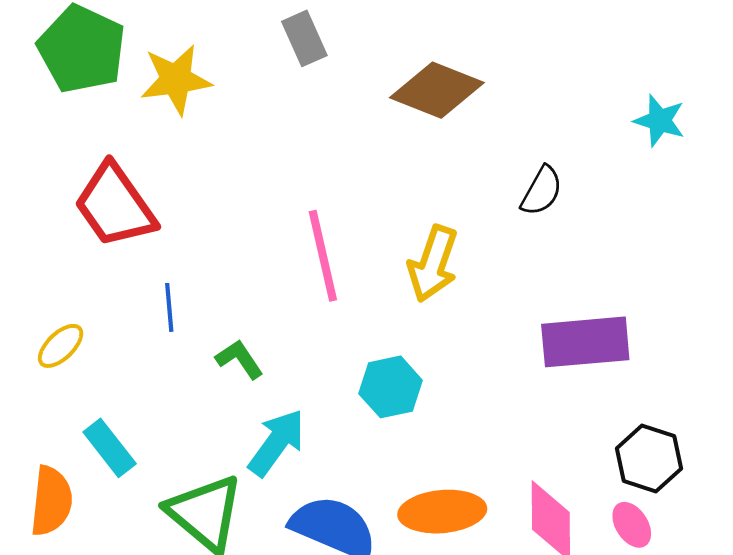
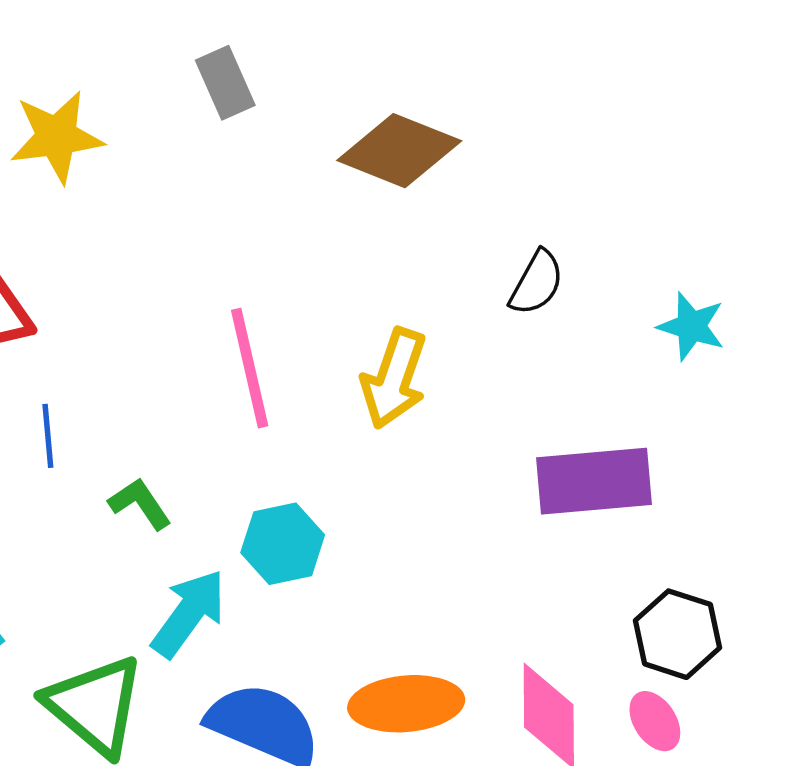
cyan star: (660, 121) -> (691, 326), moved
cyan hexagon: (391, 387) -> (283, 544), moved

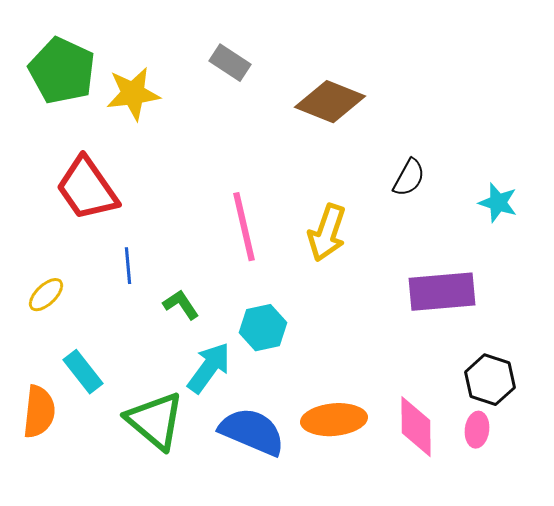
gray rectangle: (225, 83) -> (230, 63), turned -33
pink ellipse: (655, 721) -> (477, 430), turned 40

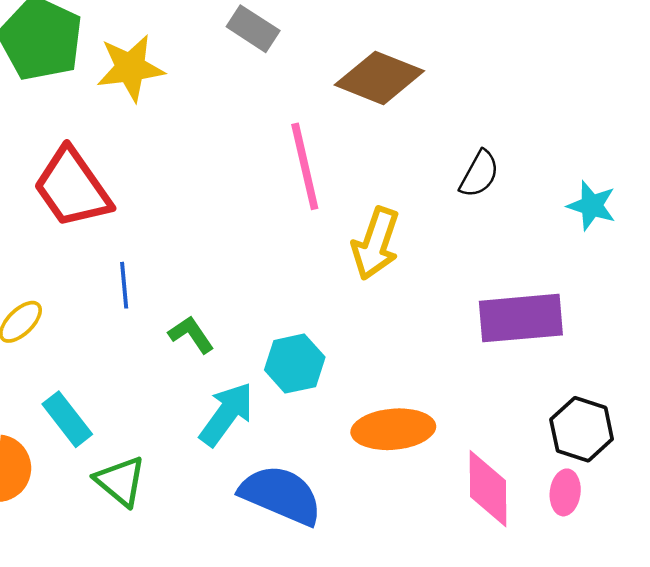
pink line: (244, 227) -> (305, 166), moved
orange ellipse: (334, 420) -> (393, 429), moved
green triangle: (155, 421) -> (120, 481), moved, size x0.7

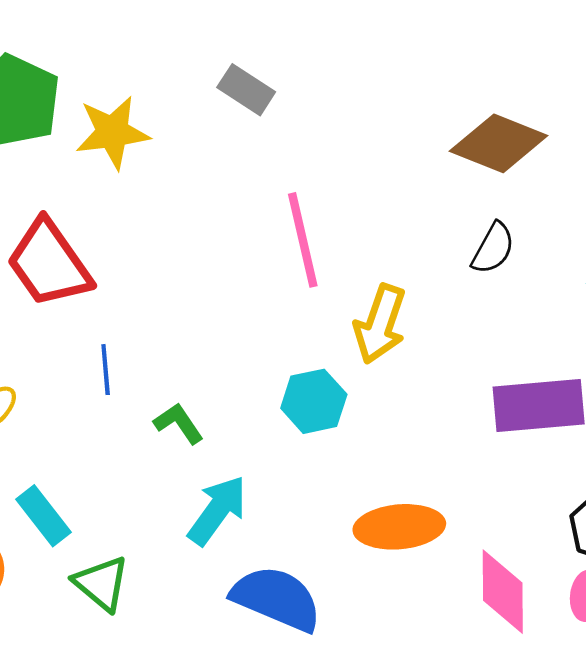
brown diamond: (379, 78) -> (499, 143), moved
cyan hexagon: (295, 364) -> (314, 401), moved

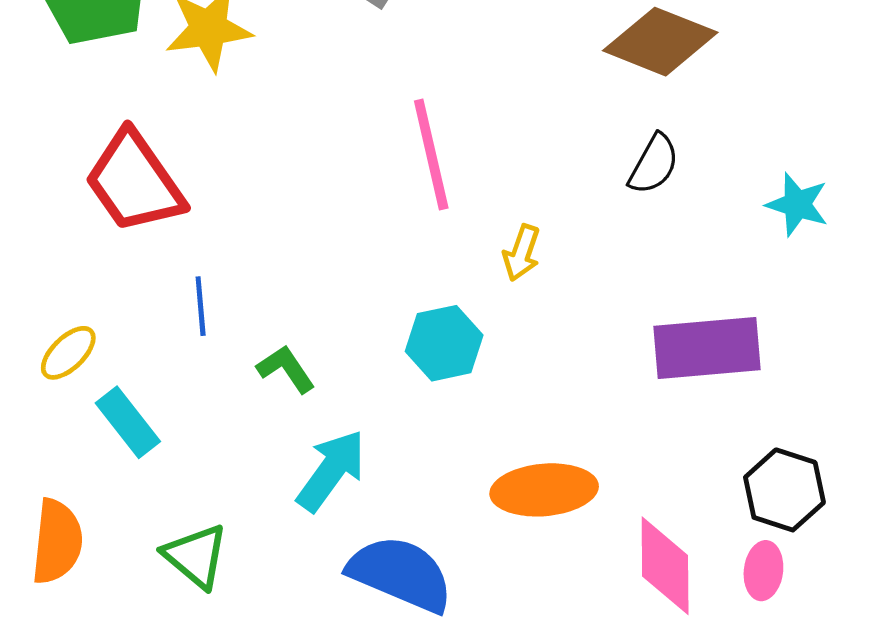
yellow arrow: (380, 324) -> (522, 253), size x0.6
cyan rectangle: (43, 516) -> (128, 422), moved

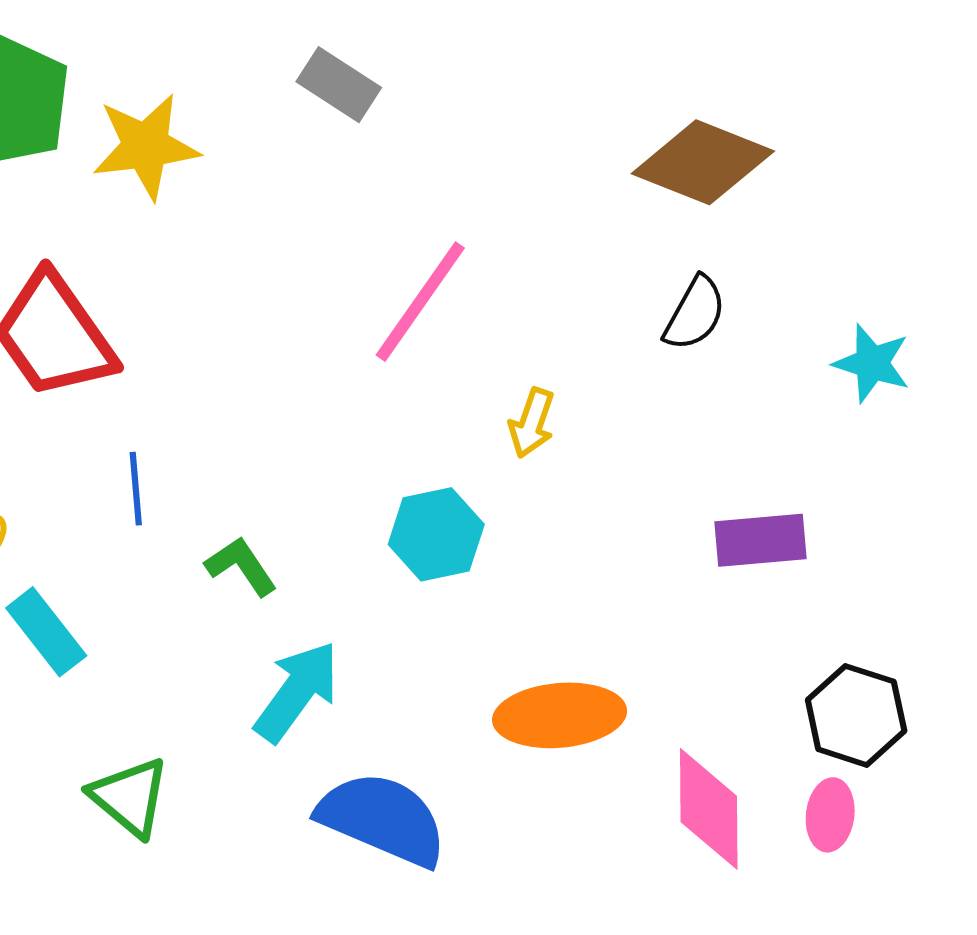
pink line: (431, 154) -> (420, 302), turned 48
purple rectangle: (707, 348) -> (761, 540), size x0.7

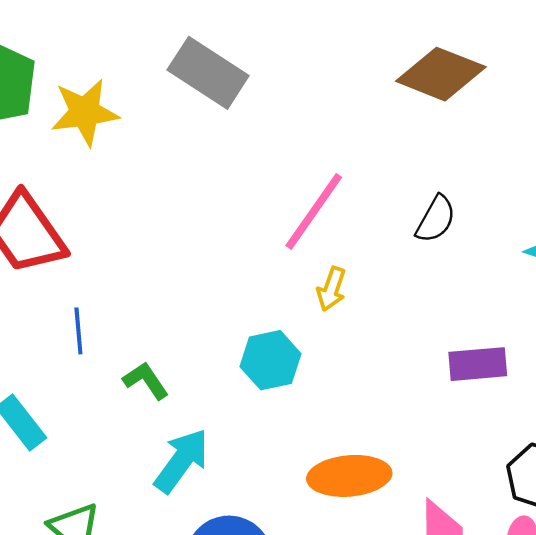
gray rectangle: (339, 85) -> (208, 73), size x1.5
brown diamond: (703, 162) -> (441, 74), moved
pink line: (420, 302) -> (314, 211), moved

